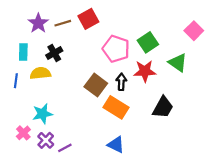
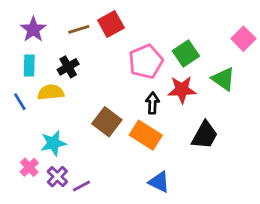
purple star: (38, 23) -> (33, 29), moved
pink pentagon: (116, 49) -> (146, 62), turned 30
blue line: (16, 81) -> (20, 102), turned -40
brown square: (96, 85) -> (107, 122), moved
blue triangle: (116, 145) -> (159, 182), moved

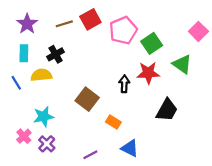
pink pentagon: (146, 62) -> (123, 30), moved
orange rectangle: (146, 135) -> (113, 122), moved, size x0.6
purple line: (81, 186) -> (90, 155), moved

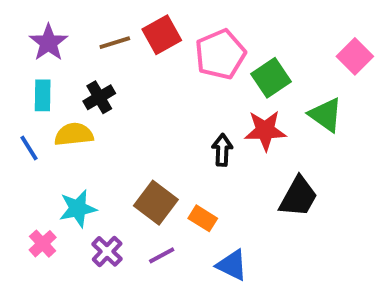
brown square: (87, 99) -> (156, 203), moved
purple cross: (47, 144) -> (107, 251), moved
purple line: (90, 155) -> (162, 255), moved

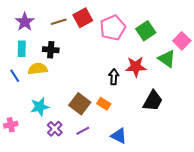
pink square: (355, 56) -> (182, 41), moved
green square: (271, 78) -> (146, 31), moved
black cross: (99, 97) -> (51, 50), turned 35
orange rectangle: (203, 218) -> (104, 104), moved
pink cross: (43, 244) -> (11, 125), moved, turned 32

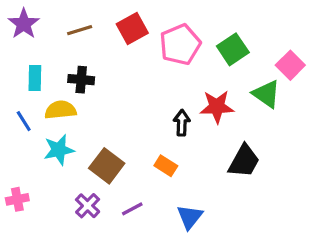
purple star: (25, 22) -> (24, 24), moved
brown line: (59, 22) -> (80, 30), moved
brown square: (80, 104) -> (107, 166), moved
cyan star: (40, 107) -> (59, 150), moved
blue triangle: (119, 136) -> (190, 217), turned 42

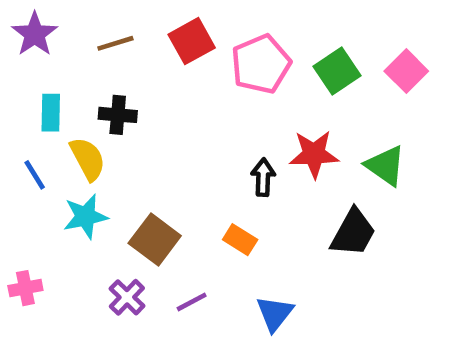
pink square: (290, 65) -> (406, 71), moved
green triangle: (266, 94) -> (386, 166), moved
yellow semicircle: (60, 110) -> (88, 159), turned 68

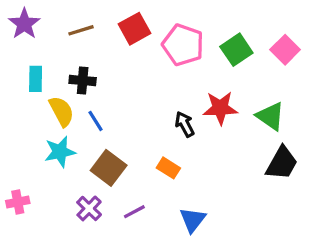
pink pentagon: (261, 64) -> (183, 45), turned -30
blue line: (35, 175) -> (96, 121), moved
black arrow: (263, 177) -> (185, 124), turned -30
black trapezoid: (353, 233) -> (282, 163), moved

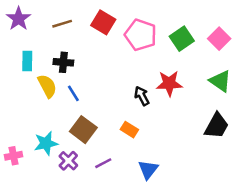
red square: (134, 29) -> (103, 22), turned -30
green triangle: (270, 116) -> (220, 81), moved
cyan star: (60, 152) -> (46, 143), moved

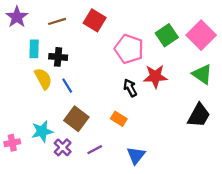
pink pentagon: (141, 35) -> (129, 49), moved
pink square: (219, 39) -> (201, 35), size x1.4
cyan rectangle: (27, 61) -> (34, 49), moved

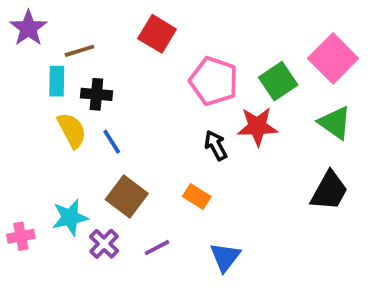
brown line: (57, 21) -> (79, 51), moved
green square: (167, 35) -> (278, 81), moved

